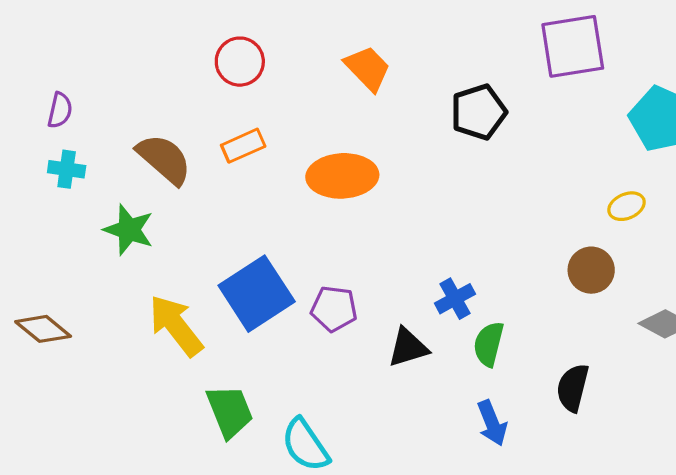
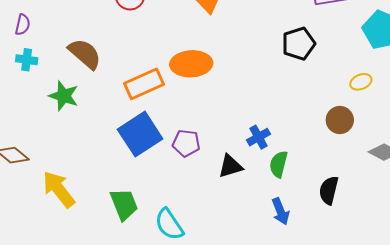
black pentagon: (479, 112) -> (299, 44), moved
orange rectangle: (243, 146) -> (144, 84), moved, size x1.5
yellow arrow: (176, 326) -> (59, 189), moved

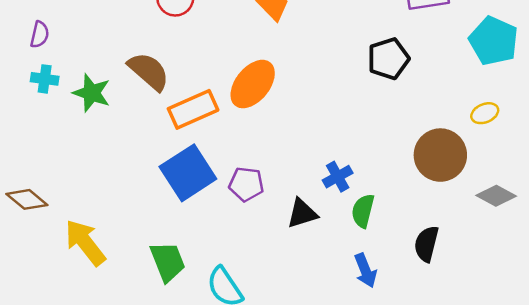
brown semicircle: (85, 54) -> (149, 71), moved
orange ellipse: (191, 64) -> (253, 84), turned -48
yellow ellipse: (361, 82) -> (485, 113), moved
green star: (64, 96) -> (92, 93), moved
brown circle: (340, 120) -> (440, 155), size x1.5

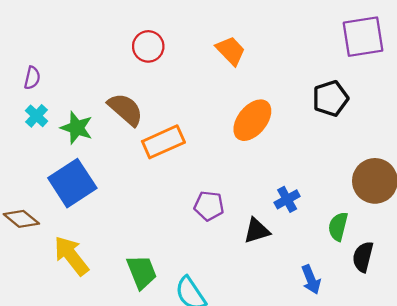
cyan cross: (45, 79) -> (37, 116), turned 35
orange ellipse: (253, 84) -> (252, 120), moved
blue square: (188, 173) -> (72, 183), moved
green semicircle: (363, 211) -> (338, 226), moved

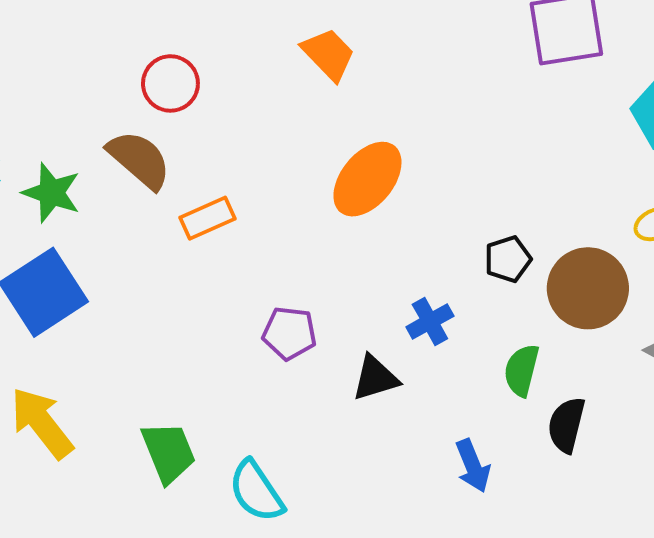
red circle: (148, 46) -> (170, 83), moved
black pentagon: (330, 98) -> (508, 259), moved, size x0.7
orange rectangle: (163, 142) -> (208, 218), size x0.7

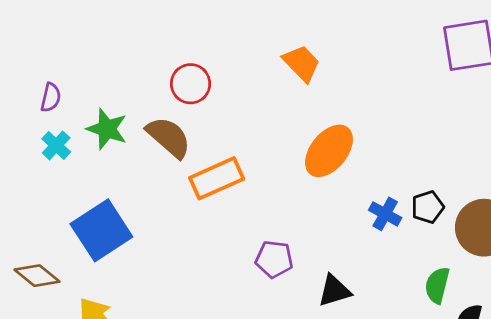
green star: (51, 193) -> (107, 129), moved
orange rectangle: (208, 218) -> (217, 178), size x1.4
blue cross: (430, 321) -> (385, 214), moved, turned -32

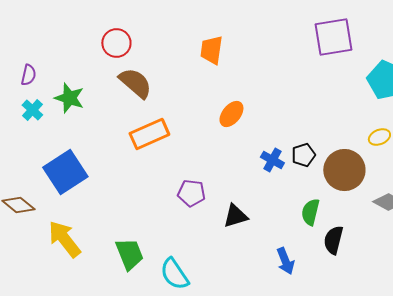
orange trapezoid: (302, 63) -> (211, 50), turned -128
red circle: (191, 84) -> (116, 43), moved
brown semicircle: (169, 137) -> (135, 83), moved
orange ellipse: (329, 151) -> (231, 114), size x0.7

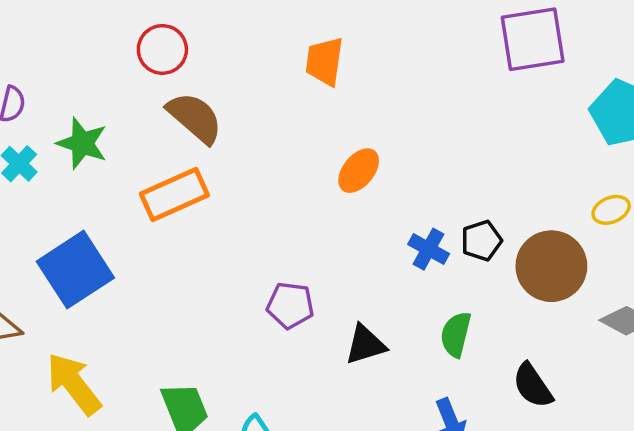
orange rectangle: (149, 134) -> (174, 194), moved
green semicircle: (310, 212) -> (456, 334), moved
black semicircle: (333, 240) -> (533, 386), turned -48

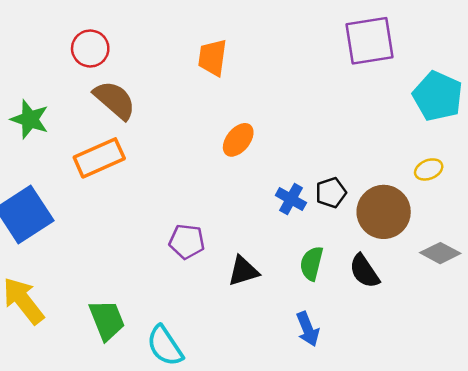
black semicircle: (533, 386) -> (364, 271), moved

